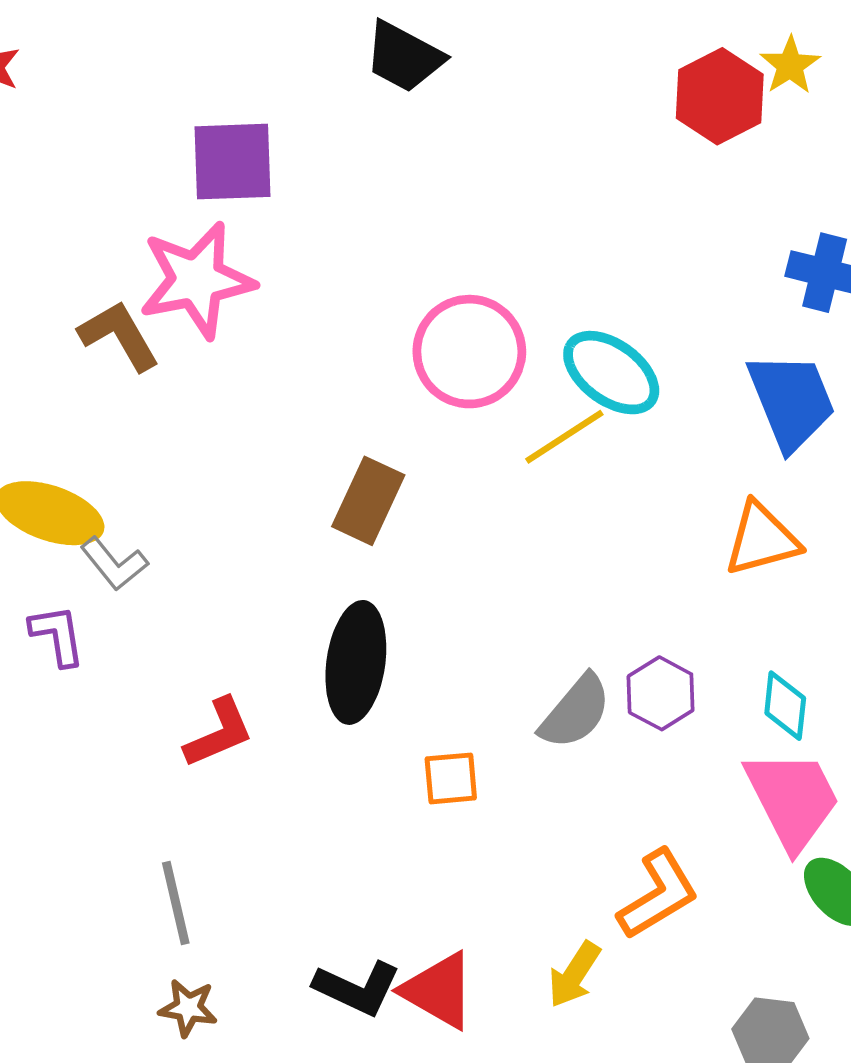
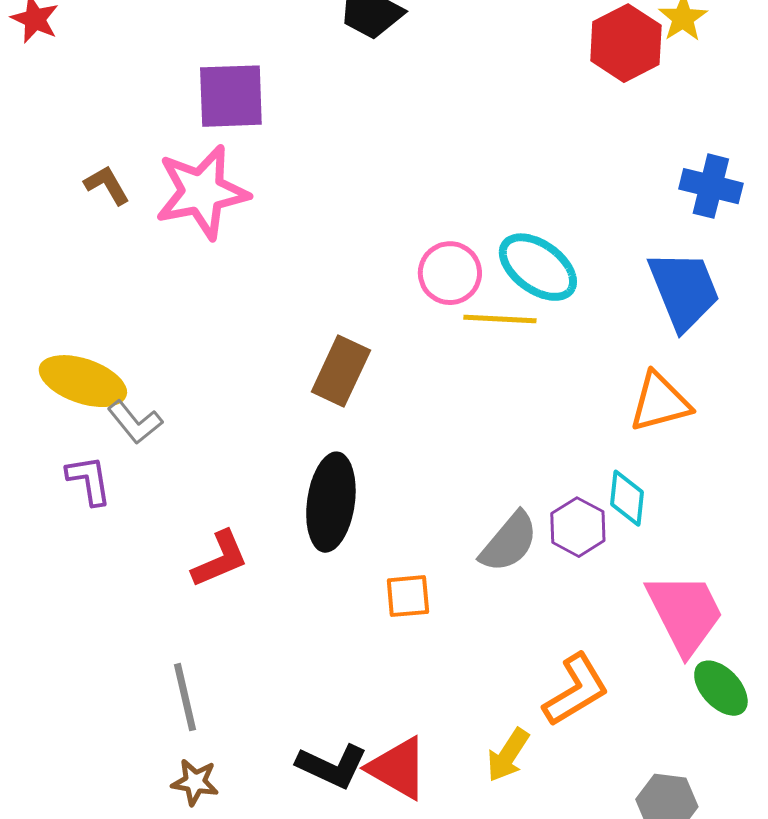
brown L-shape: (119, 336) -> (107, 185), moved, size x0.7
pink circle: (469, 352) -> (450, 273), moved, size x0.7
yellow line: (564, 437) -> (500, 319), turned 36
cyan diamond: (785, 706) -> (627, 498), moved

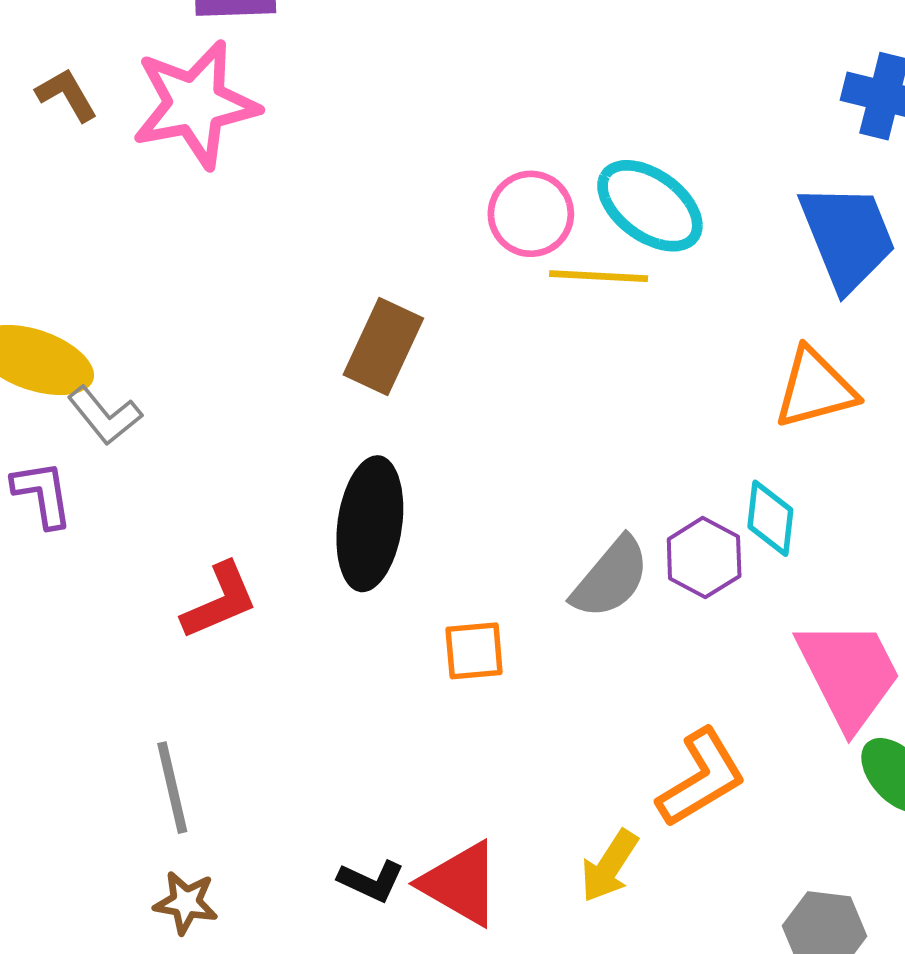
black L-shape: (332, 766) -> (371, 881), size x0.7

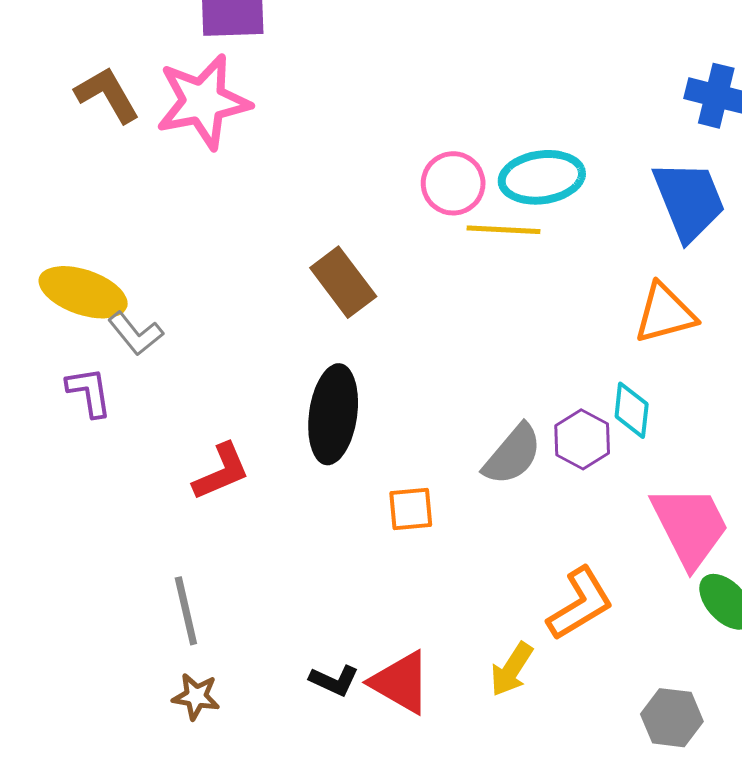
brown L-shape: (67, 95) -> (107, 95), size x1.4
cyan ellipse: (650, 206) -> (542, 177), turned -44
brown rectangle: (383, 346) -> (343, 282), turned -62

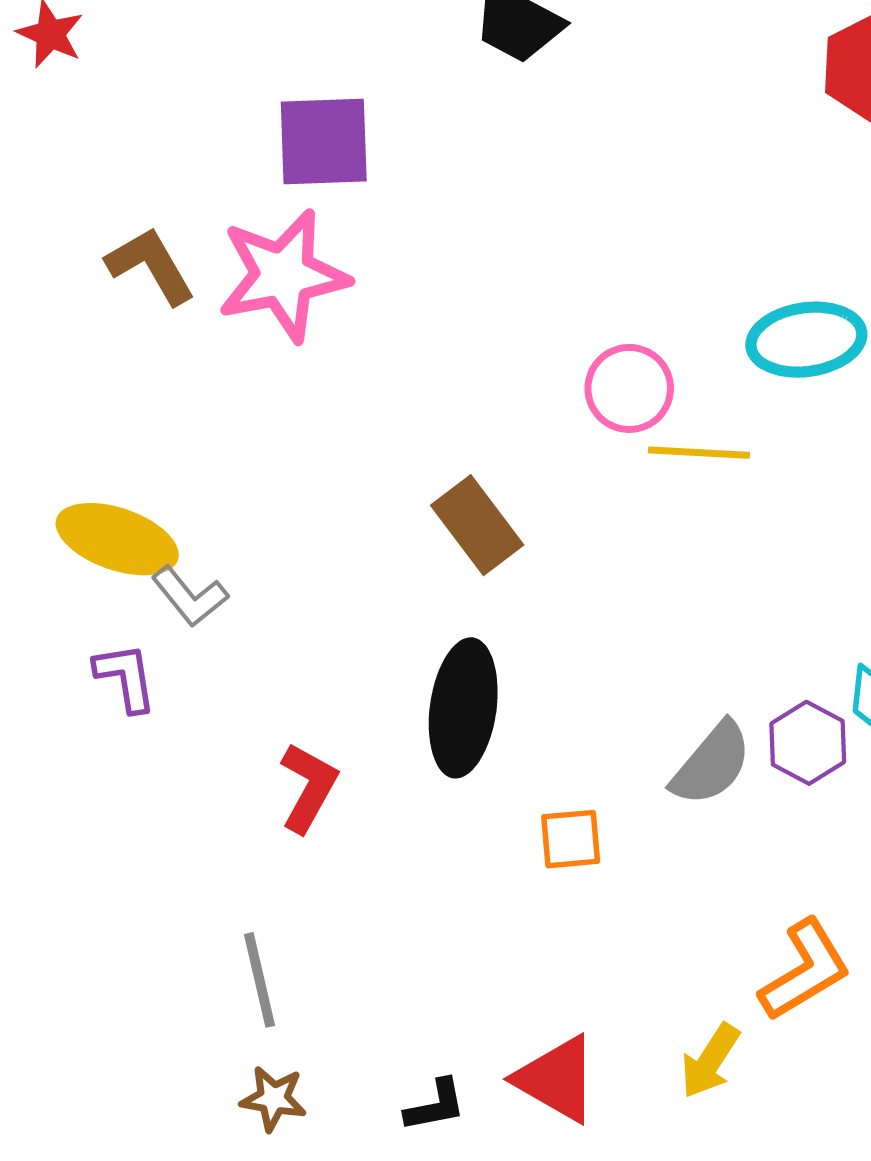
cyan ellipse: (542, 177) -> (806, 340), moved
red L-shape: (221, 472) -> (308, 787), turned -38
black L-shape: (334, 680) -> (435, 1106), moved, turned -36

